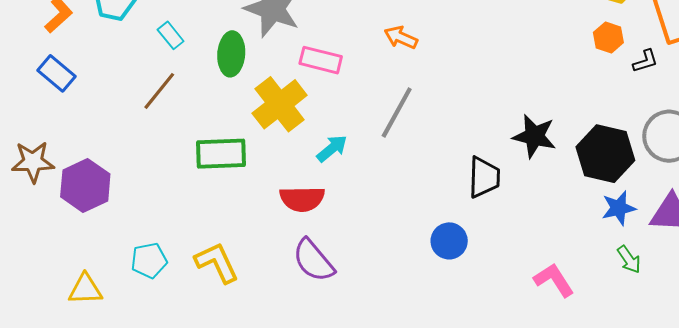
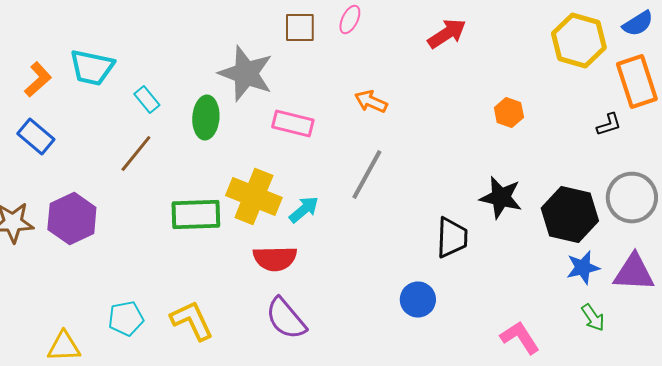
orange hexagon: (608, 37) -> (509, 112), moved
yellow cross: (280, 104) -> (254, 196), moved, turned -30
purple hexagon: (85, 185) -> (72, 218), moved

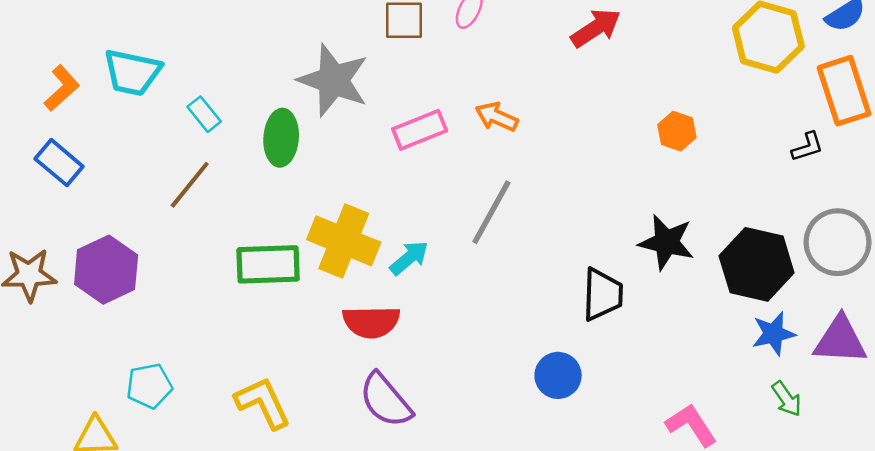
pink rectangle: (293, 124) -> (420, 130), moved, turned -36
cyan pentagon: (126, 318) -> (149, 386), moved

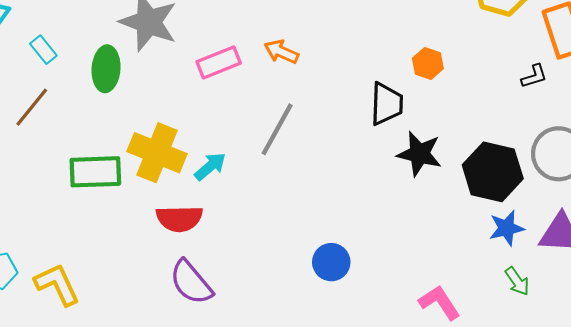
black trapezoid: (602, 294) -> (386, 104), moved
yellow L-shape: (263, 403) -> (57, 284), moved

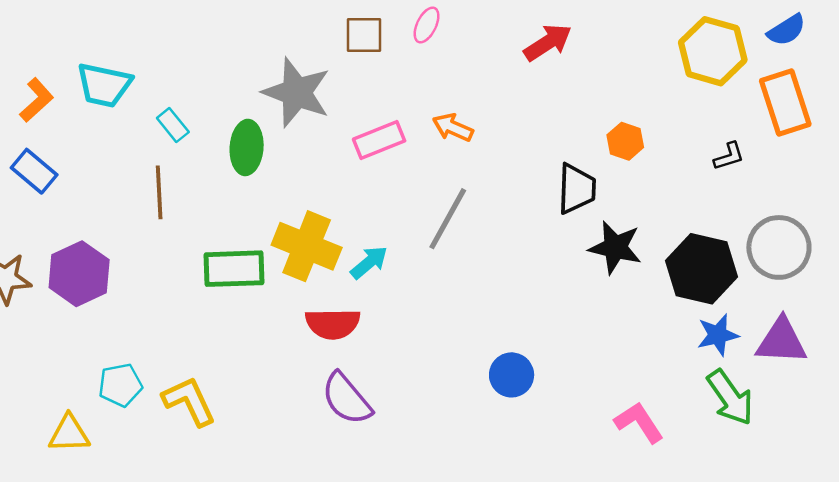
black L-shape: (534, 76) -> (729, 156), moved
brown line: (32, 107) -> (159, 192), turned -42
green arrow: (517, 281) -> (730, 397), size x1.6

